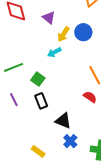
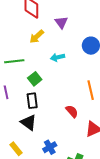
yellow arrow: (63, 34) -> (37, 37), moved
red semicircle: (90, 97) -> (72, 111), moved
black triangle: (63, 121) -> (28, 122), moved

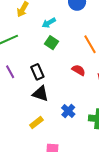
green square: (35, 79) -> (51, 43), moved
yellow rectangle: (16, 149) -> (36, 122), turned -72

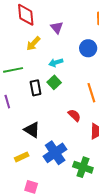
black rectangle: (37, 72) -> (36, 88), moved
blue cross: (68, 111) -> (55, 153), size x1.6

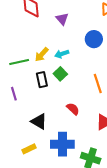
yellow arrow: (33, 44) -> (42, 55), moved
red semicircle: (74, 115) -> (73, 109), moved
blue cross: (55, 153) -> (62, 144), turned 35

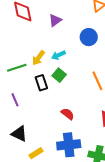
purple triangle: (62, 19) -> (55, 20), turned 40
red semicircle: (73, 109) -> (68, 114), moved
black triangle: (39, 121) -> (19, 134), moved

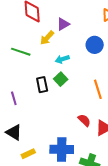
yellow arrow: (38, 58) -> (47, 38), moved
green line: (17, 68) -> (21, 52), moved, turned 30
red semicircle: (68, 114) -> (84, 120), moved

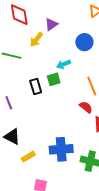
cyan arrow: (62, 59) -> (64, 64), moved
green square: (61, 79) -> (54, 79), turned 32
red semicircle: (84, 120) -> (86, 107), moved

